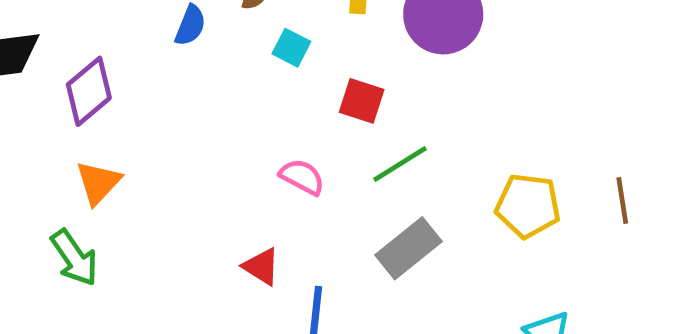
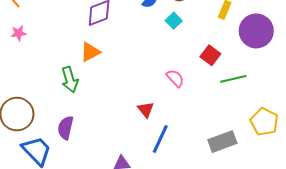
cyan square: (291, 48) -> (174, 21), moved
green line: (400, 164) -> (233, 79), moved
gray rectangle: (408, 248) -> (222, 142), moved

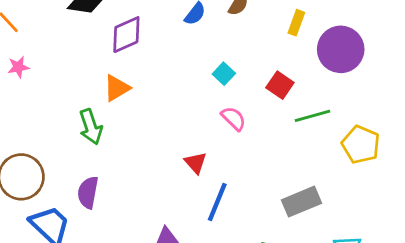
cyan square: (174, 21) -> (224, 74), moved
yellow pentagon: (264, 122) -> (361, 145), moved

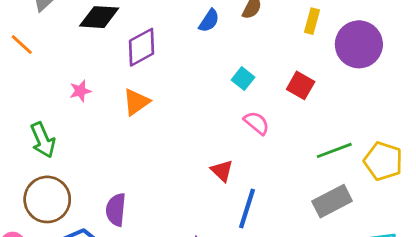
pink star: (18, 67) -> (80, 91), moved
green line: (312, 116) -> (334, 150), moved
green arrow: (91, 127) -> (43, 140), moved
yellow pentagon: (361, 145) -> (383, 161), moved

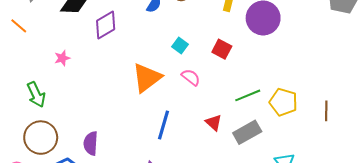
orange triangle: (136, 102) -> (147, 78), moved, size x1.5
red triangle: (222, 171) -> (214, 123), moved
blue line: (247, 209) -> (164, 125), moved

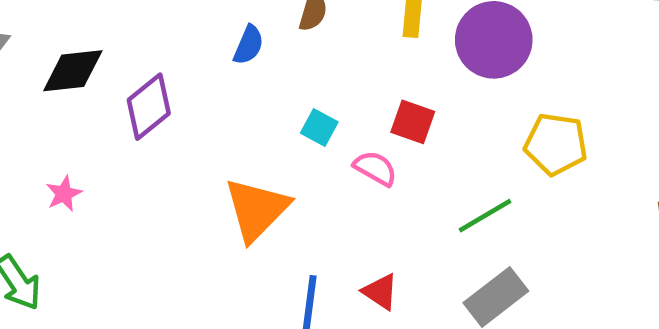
pink semicircle: (191, 77) -> (375, 168), moved
yellow pentagon: (283, 102) -> (556, 144), moved
red triangle: (214, 123) -> (380, 292), moved

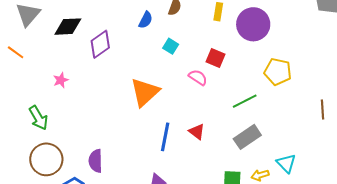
cyan square: (319, 127) -> (171, 46), moved

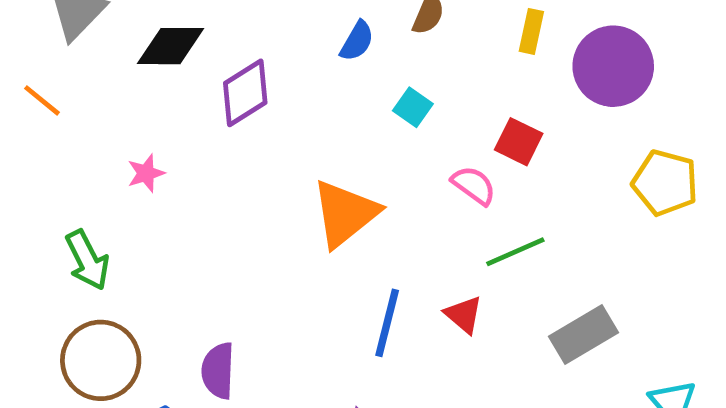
green line: (245, 101) -> (515, 252), moved

